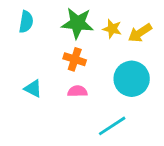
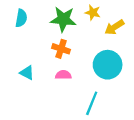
yellow star: (112, 29) -> (93, 12), moved
cyan line: (112, 126) -> (92, 103), turned -35

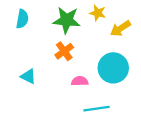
orange cross: (61, 49) -> (64, 51), turned 36
pink semicircle: (63, 75) -> (80, 81), moved
cyan line: (92, 103) -> (96, 109), turned 60

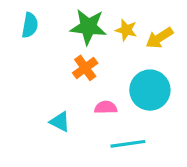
yellow star: (98, 13) -> (126, 30), moved
cyan triangle: (28, 76) -> (60, 122), moved

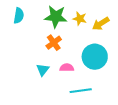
cyan triangle: (60, 122) -> (43, 70), moved, turned 40

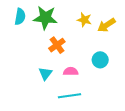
green star: (56, 17) -> (45, 18), moved
cyan circle: (95, 57) -> (100, 60), size x0.6
cyan line: (81, 91) -> (70, 96), moved

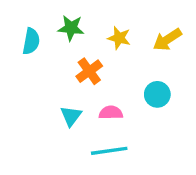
cyan semicircle: (20, 17) -> (31, 41), moved
green star: (45, 18) -> (71, 28), size x0.7
yellow star: (84, 20) -> (119, 38), moved

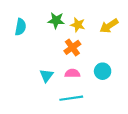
green star: (71, 28) -> (56, 20), moved
orange cross: (89, 71) -> (72, 47), moved
cyan circle: (157, 94) -> (103, 71), moved

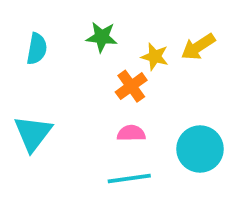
yellow star: (78, 25) -> (155, 57), moved
cyan circle: (103, 71) -> (200, 149), moved, size x1.5
cyan triangle: (46, 76) -> (33, 133), moved, size x1.5

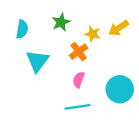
green star: (102, 37) -> (61, 22), turned -30
cyan triangle: (33, 133) -> (37, 61), moved
pink semicircle: (131, 133) -> (79, 80), turned -70

